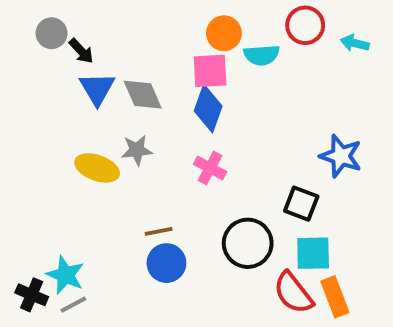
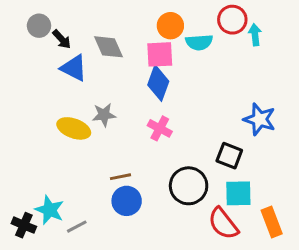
cyan arrow: (355, 43) -> (255, 35), moved, turned 70
blue triangle: (97, 89) -> (74, 68), turned -32
gray diamond: (143, 95) -> (108, 47), moved
orange rectangle: (335, 297) -> (272, 222), moved
gray line: (73, 305) -> (77, 227), moved

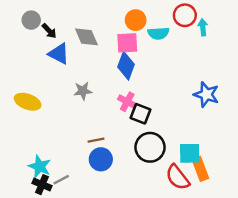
yellow ellipse: (74, 128) -> (28, 102), moved
black square: (229, 156) -> (140, 114), moved
orange rectangle: (272, 222) -> (200, 169), moved
black cross: (24, 225) -> (42, 185), moved

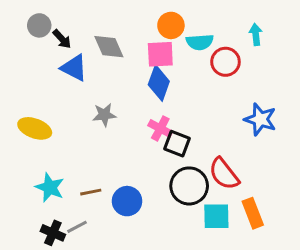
red circle: (185, 15) -> (225, 62), moved
brown line: (96, 140) -> (91, 192), moved
cyan square: (190, 153) -> (216, 216), moved
cyan star: (40, 167) -> (50, 187), moved
red semicircle: (178, 177) -> (224, 174), moved

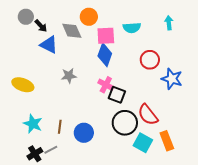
orange circle: (171, 25) -> (89, 17), moved
red circle: (225, 62) -> (150, 60), moved
brown line: (91, 192) -> (60, 127), turned -72
cyan square: (216, 216) -> (143, 143), turned 30
black cross: (53, 233) -> (35, 154), turned 35

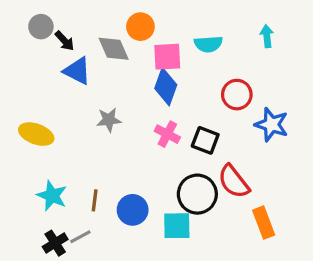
black square: (117, 95) -> (205, 140), moved
cyan square: (143, 143) -> (177, 226), moved, turned -30

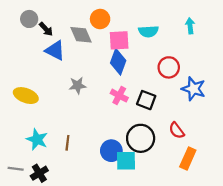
red semicircle: (234, 181) -> (177, 130), moved, size x0.7
blue circle: (133, 210) -> (111, 151), moved
orange rectangle: (264, 223) -> (188, 159), turned 45
gray line: (80, 237) -> (16, 169), moved, turned 35

